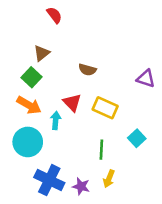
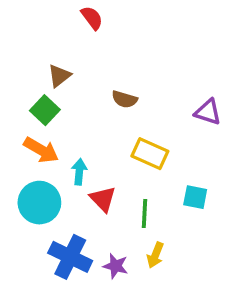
red semicircle: (54, 15) -> (92, 18), moved
red triangle: (72, 103) -> (103, 199), moved
cyan square: (137, 138) -> (195, 197), turned -36

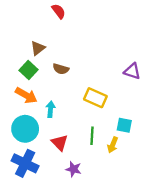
brown semicircle: (125, 99) -> (61, 69), moved
red triangle: (103, 199) -> (60, 143), moved
yellow arrow: (155, 255) -> (113, 145), moved
blue cross: (70, 257) -> (25, 163), moved

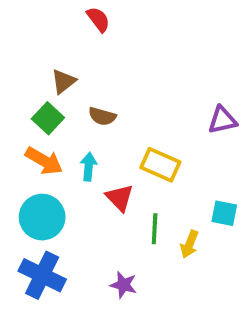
purple triangle: (132, 71) -> (222, 120), turned -30
cyan arrow: (50, 109) -> (89, 167), moved
cyan square: (124, 125) -> (224, 213), moved
red triangle: (60, 143) -> (120, 198), moved

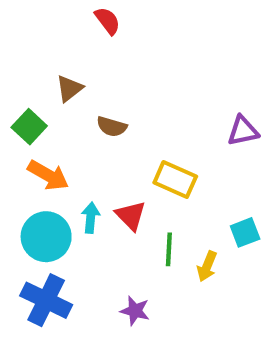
green square: (48, 118) -> (29, 127), moved
cyan arrow: (89, 167) -> (91, 218), moved
cyan square: (224, 213) -> (245, 232), turned -32

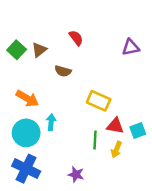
red semicircle: (107, 21) -> (76, 38), moved
green square: (29, 127) -> (17, 50), moved
purple triangle: (243, 131) -> (131, 47), moved
red triangle: (131, 216) -> (115, 126), moved, turned -36

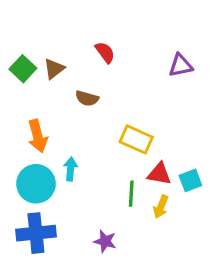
orange arrow: (27, 98) -> (38, 136), turned 45
blue cross: (26, 169) -> (36, 233), turned -32

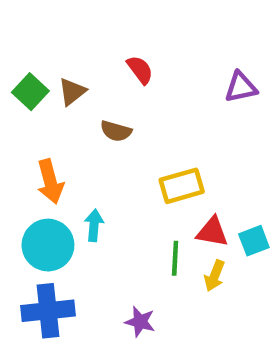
yellow rectangle: (136, 139) -> (182, 186), turned -40

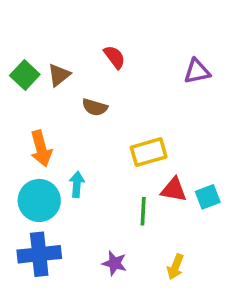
yellow arrow: (215, 276) -> (175, 267), moved

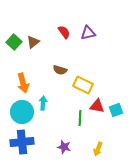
purple triangle: (197, 71) -> (88, 33), moved
brown semicircle: (95, 107) -> (60, 70), moved
yellow rectangle: (149, 152) -> (83, 85), turned 42

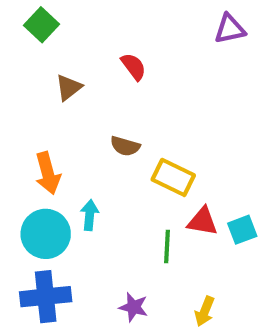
purple triangle: (88, 33) -> (230, 29), moved
green square: (14, 42) -> (41, 25), moved

